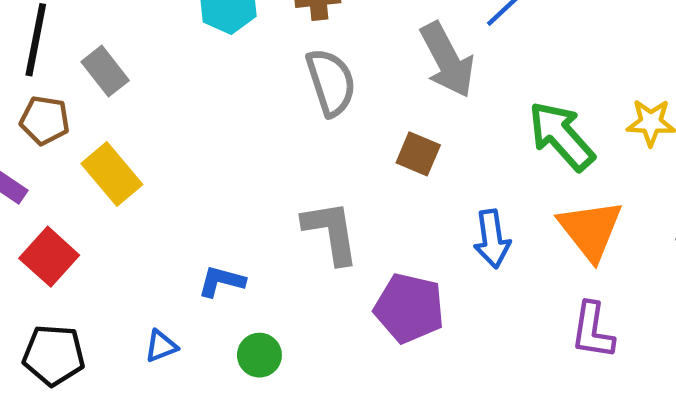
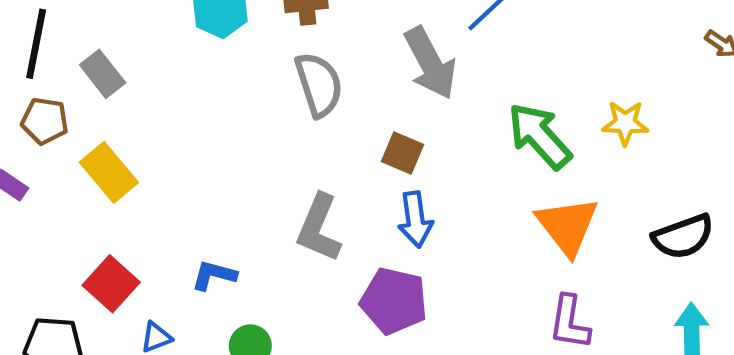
gray L-shape: (331, 232) -> (319, 228), turned -148
blue arrow: (492, 239) -> (415, 219), moved
red square: (49, 257) -> (111, 284), moved

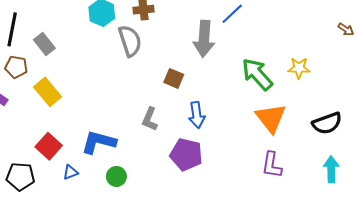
gray arrow: (430, 63) -> (204, 39), turned 32
gray semicircle: (319, 84) -> (130, 41), moved
brown square: (402, 153) -> (174, 78), moved
gray L-shape: (319, 228) -> (150, 119), size x0.7
blue L-shape: (214, 275) -> (99, 142), size x1.6

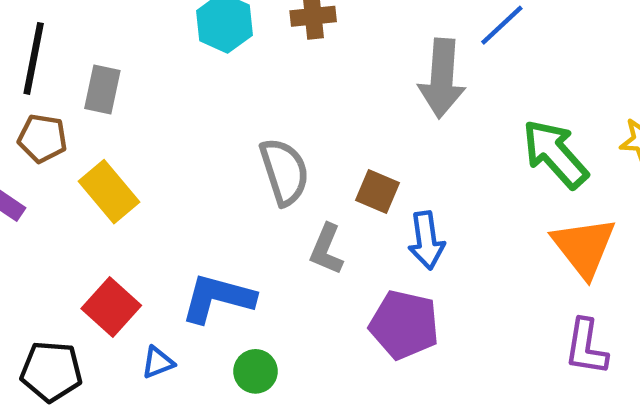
gray semicircle: (130, 41) -> (284, 172), moved
gray rectangle: (44, 44) -> (102, 90), turned 50
brown square: (174, 78) -> (378, 192), moved

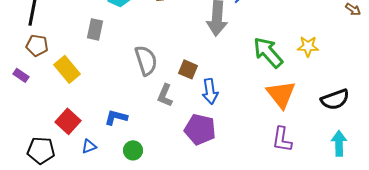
gray rectangle: (102, 90) -> (95, 29), moved
blue L-shape: (218, 298) -> (116, 117), size x0.7

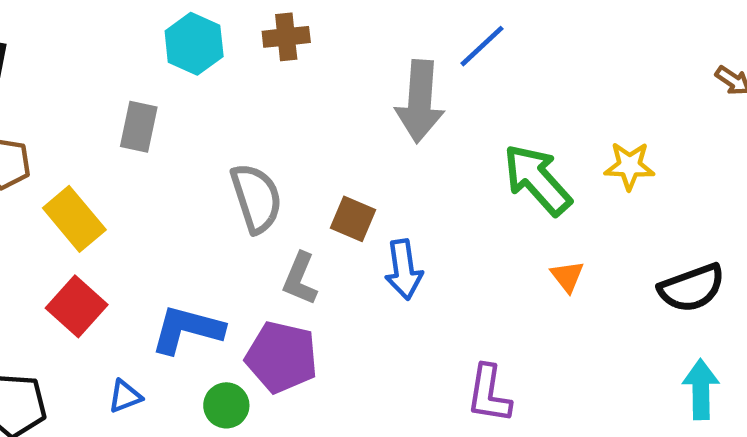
orange triangle: (281, 94) -> (567, 276), size x0.5
blue L-shape: (116, 117) -> (187, 329), size x1.4
red square: (68, 121) -> (77, 306), moved
purple pentagon: (200, 129) -> (282, 357), moved
purple L-shape: (282, 139) -> (489, 394), moved

